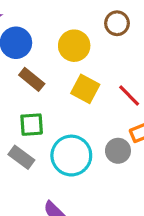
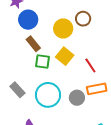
brown circle: (117, 23) -> (83, 19), moved
green square: (32, 125) -> (42, 62), moved

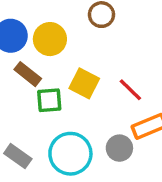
yellow circle: (63, 28) -> (50, 39), moved

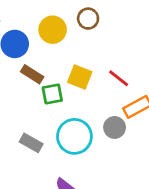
yellow circle: (50, 39) -> (53, 30), moved

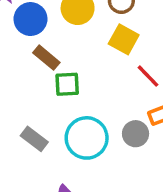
yellow square: (80, 77) -> (124, 39), moved

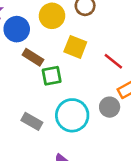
yellow square: (124, 39) -> (75, 47), moved

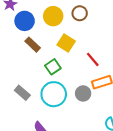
green square: (52, 76) -> (53, 67), moved, turned -35

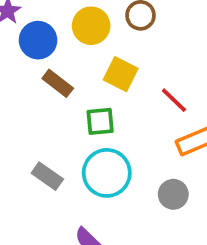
green square: (53, 67) -> (100, 121), turned 35
gray circle: (83, 93) -> (173, 194), moved

